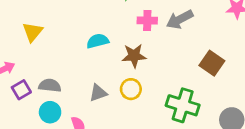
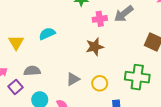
cyan semicircle: (98, 41) -> (47, 34), moved
gray semicircle: (50, 85) -> (32, 71), moved
yellow circle: (131, 89) -> (100, 83), moved

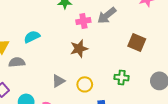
gray semicircle: (32, 71) -> (17, 62), moved
green cross: (137, 77) -> (122, 78), size x0.6

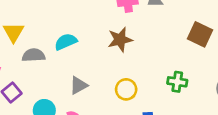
cyan semicircle: (32, 37) -> (66, 42), moved
gray triangle: (58, 81) -> (79, 85), moved

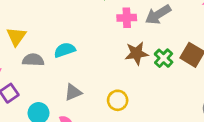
brown star: (120, 40) -> (137, 53), moved
green cross: (177, 82) -> (164, 58), moved, turned 30

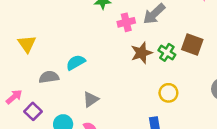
yellow triangle: (16, 36) -> (27, 44), moved
yellow circle: (118, 100) -> (168, 93), moved

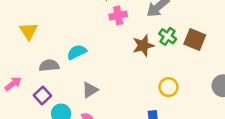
pink cross: (126, 22) -> (118, 15), moved
green cross: (167, 52) -> (168, 36), moved
purple square: (33, 111) -> (42, 96), moved

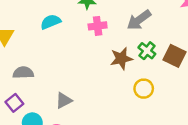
cyan semicircle: (77, 52) -> (51, 22), moved
yellow circle: (168, 87) -> (144, 89), moved

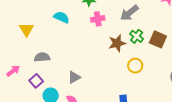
cyan semicircle: (51, 22) -> (61, 17), turned 49

